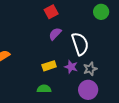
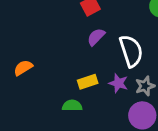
green semicircle: (44, 89) -> (72, 106), moved

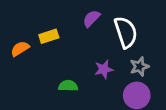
yellow rectangle: (88, 82) -> (49, 36), moved
purple star: (118, 83) -> (104, 69), moved, turned -30

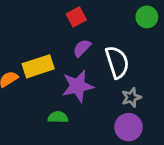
yellow rectangle: (49, 36) -> (38, 66), size x1.5
purple star: (104, 69) -> (78, 86), moved, size x1.6

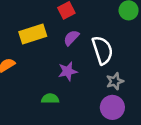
yellow rectangle: (38, 66) -> (33, 34), moved
purple star: (78, 86) -> (68, 71), size x0.7

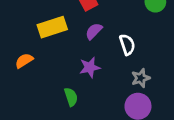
white semicircle: (102, 50) -> (127, 45), size x0.7
green semicircle: (50, 99) -> (71, 97), turned 70

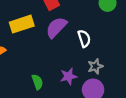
purple semicircle: (94, 31) -> (56, 27), size x1.5
purple star: (90, 67) -> (69, 76), moved

